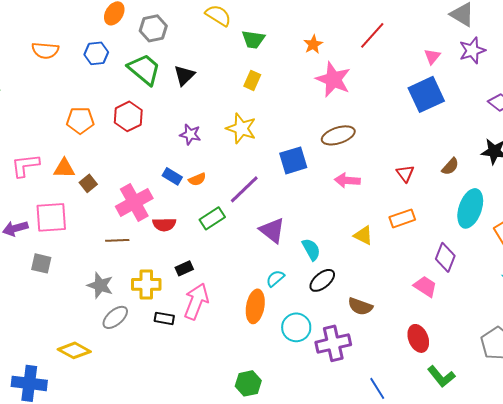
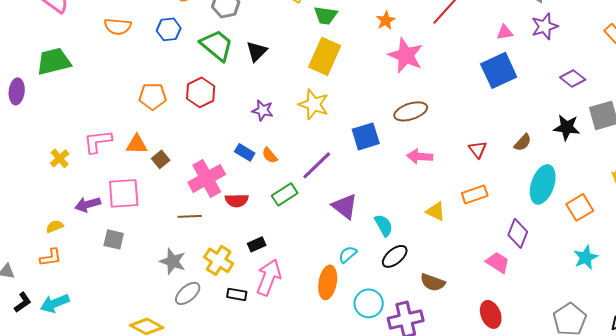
pink triangle: (432, 56) -> (505, 32), turned 42
yellow rectangle: (252, 80) -> (325, 56), size x1.8
orange semicircle: (197, 179) -> (270, 155), turned 72
yellow cross: (146, 284) -> (219, 260), turned 32

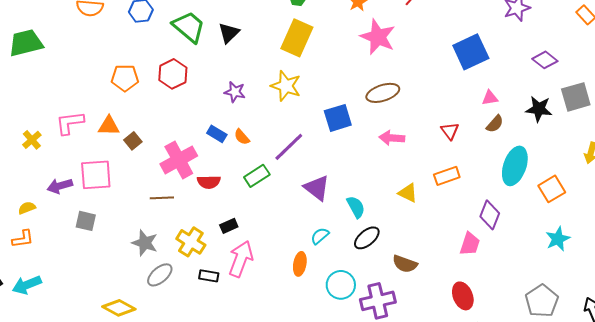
pink triangle: (505, 32) -> (490, 98), moved
pink trapezoid: (498, 262) -> (470, 244), turned 75
orange ellipse: (328, 282) -> (300, 264), size x0.7

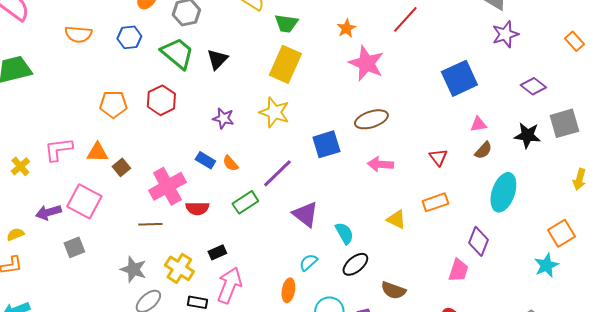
pink square: (96, 175) -> (84, 201), turned 32
orange square: (552, 189) -> (561, 233), moved
gray square: (86, 221) -> (74, 247), turned -35

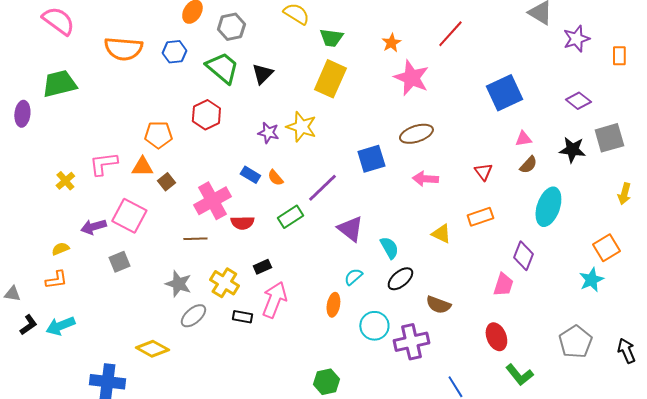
orange semicircle: (78, 34) -> (123, 49), size x1.4
purple star: (505, 34) -> (576, 39), moved
orange rectangle: (574, 41) -> (619, 56), turned 42
orange pentagon: (113, 104) -> (158, 135), moved
yellow star: (274, 112) -> (301, 127), moved

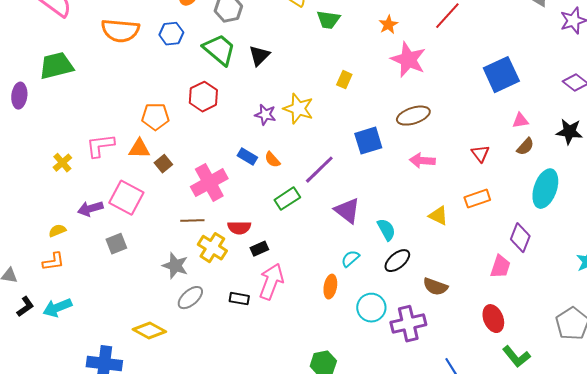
yellow rectangle: (330, 79) -> (344, 80), moved, size x0.5
red semicircle: (242, 223) -> (239, 228), moved
yellow cross: (224, 283) -> (212, 248), moved

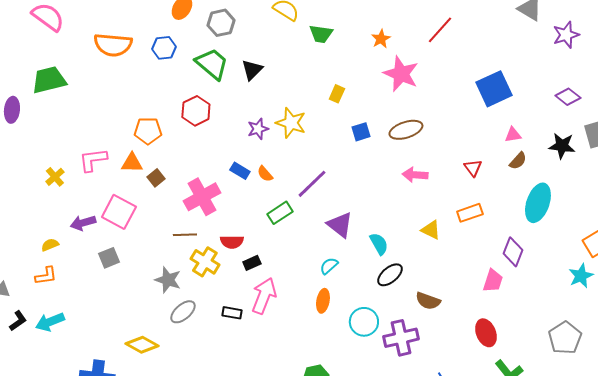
purple star: (265, 115) -> (258, 129), turned -30
blue square: (368, 141) -> (361, 132), moved, size x0.7
cyan semicircle: (350, 259) -> (329, 266), moved

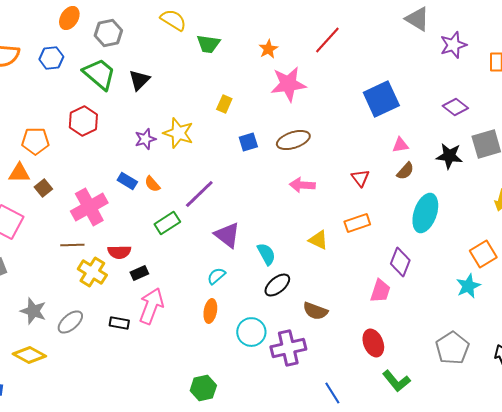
pink star: (401, 74) -> (288, 84), turned -30
gray star: (168, 280) -> (33, 311), moved

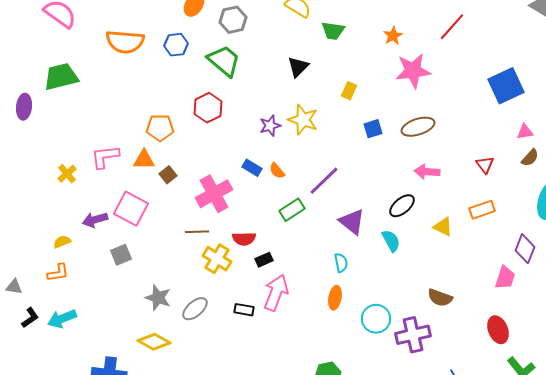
black triangle: (139, 80) -> (298, 67), moved
cyan semicircle: (216, 276) -> (341, 263), turned 120
black ellipse: (277, 285) -> (402, 206), moved

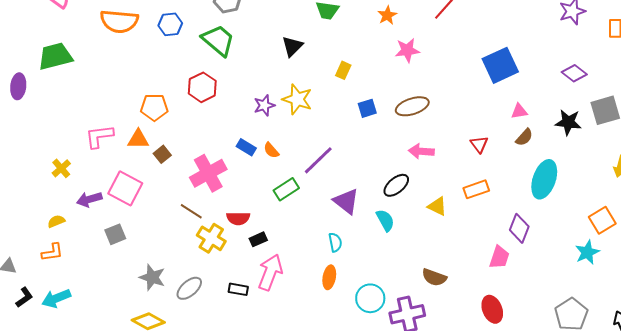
pink star: (413, 71) -> (407, 50), size x0.7
yellow cross: (67, 174) -> (61, 168), moved
brown line: (197, 232) -> (191, 211), turned 35

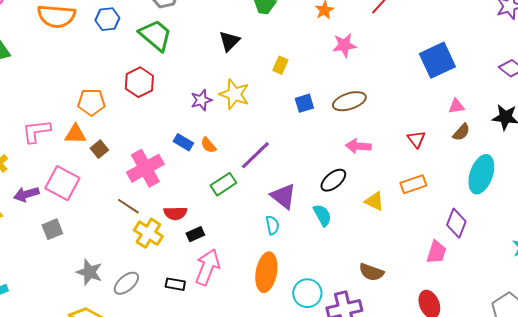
cyan semicircle: (335, 242) -> (272, 225), moved
orange ellipse: (329, 277) -> (266, 272), size x1.6

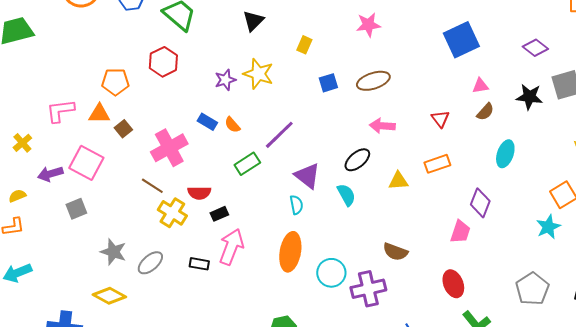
cyan ellipse: (481, 174) -> (505, 154), size x0.7
yellow triangle: (374, 201) -> (398, 181), turned -30

